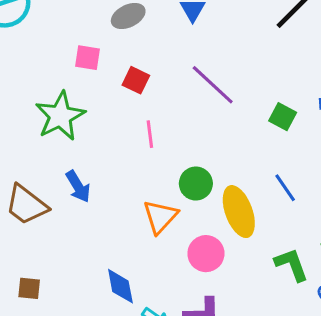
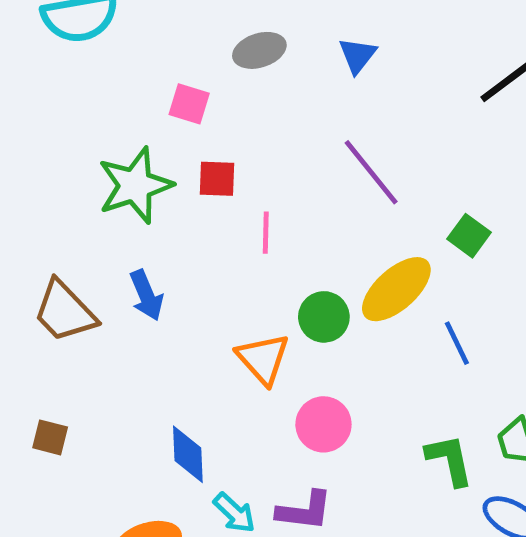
red square: (136, 80) -> (217, 179), moved, turned -32
yellow ellipse: (239, 212) -> (396, 289), moved, turned 60
orange triangle: (160, 217) -> (263, 359), turned -33

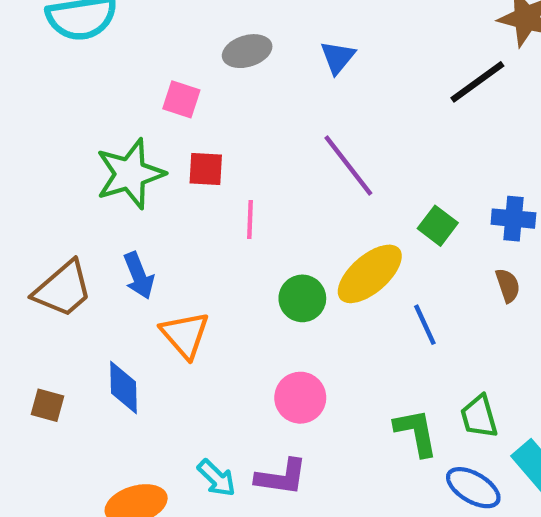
brown trapezoid: (65, 311) -> (63, 289), turned -88
orange triangle: (263, 359) -> (185, 335), moved
blue diamond: (188, 454) -> (123, 387), moved

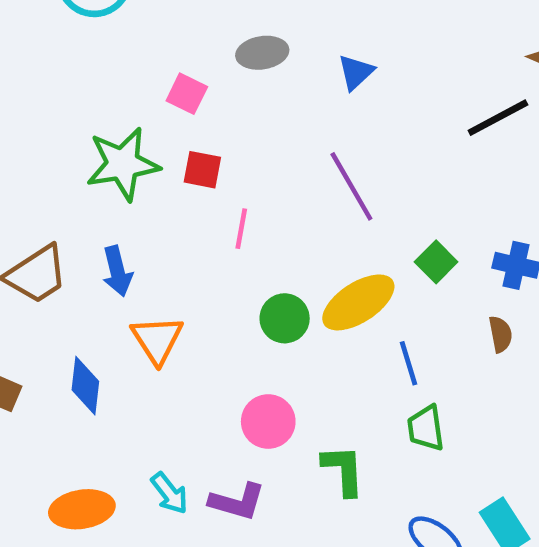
green trapezoid: (479, 417) -> (426, 428), moved
green L-shape: (416, 432) -> (343, 470), moved

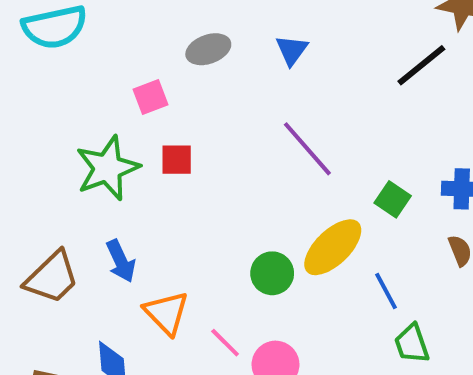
pink square: (187, 94) -> (150, 97), turned -36
pink line: (241, 229) -> (225, 343), moved, turned -44

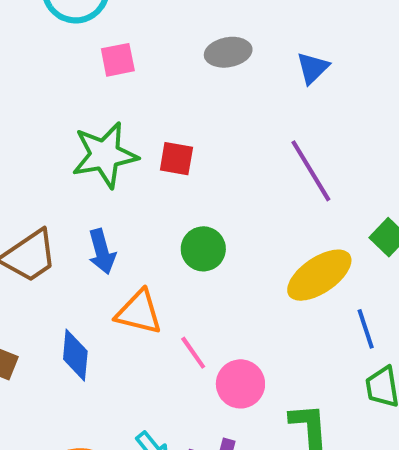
pink square: (150, 97) -> (118, 60), moved
green circle: (272, 273) -> (203, 249), moved
orange triangle: (166, 313) -> (139, 312), turned -42

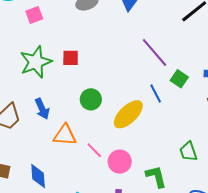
purple line: (311, 171) -> (154, 52), moved
yellow ellipse: (319, 275) -> (128, 114), moved
blue line: (366, 329) -> (156, 93), moved
blue diamond: (75, 355) -> (38, 176), moved

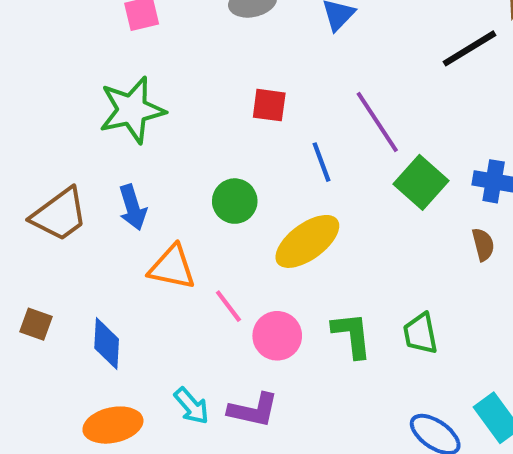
red square: (71, 58) -> (269, 105), moved
green square: (179, 79) -> (421, 182), size x1.4
blue line: (156, 93) -> (321, 162), moved
green L-shape: (156, 176) -> (352, 335), moved

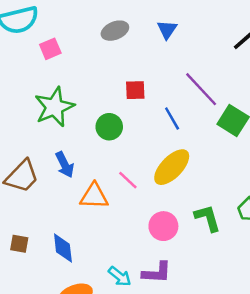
green circle: (235, 201) -> (109, 127), moved
pink line: (228, 306) -> (128, 180), moved

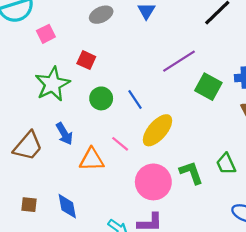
purple line: (201, 89) -> (179, 61), turned -76
red square: (135, 90) -> (86, 60), moved, turned 30
blue line: (172, 119) -> (135, 99), moved
pink circle: (163, 226) -> (153, 182), size x1.4

